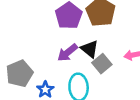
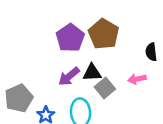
black triangle: (90, 49) -> (92, 73), turned -42

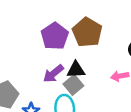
gray square: (105, 88) -> (73, 85), moved

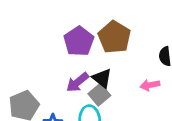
black triangle: (76, 70) -> (102, 78), turned 42

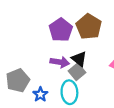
purple arrow: (77, 82) -> (60, 62), turned -132

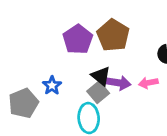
purple arrow: (60, 62) -> (118, 83), moved
blue star: (40, 94) -> (52, 85), moved

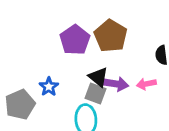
gray square: (98, 92) -> (95, 94), turned -30

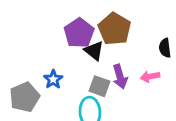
black triangle: (98, 77) -> (94, 51), moved
purple arrow: (116, 84) -> (120, 77), turned 65

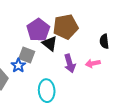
brown pentagon: (115, 29) -> (66, 27), turned 30
gray square: (100, 86) -> (27, 55), moved

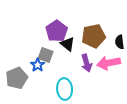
brown pentagon: (66, 27) -> (94, 36), moved
pink arrow: (93, 63) -> (109, 63), size x1.6

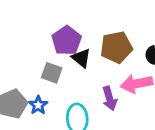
purple arrow: (87, 63) -> (110, 98), moved
blue star: (38, 65) -> (38, 105), moved

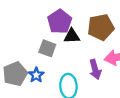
black triangle: (81, 58) -> (72, 36), turned -42

